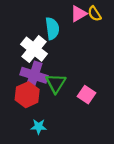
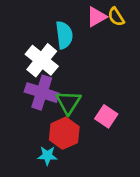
red hexagon: (27, 95) -> (64, 133), moved

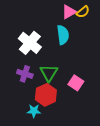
yellow semicircle: (116, 17) -> (83, 12), turned -96
cyan semicircle: (64, 35) -> (63, 35), moved
purple cross: (42, 93) -> (25, 74), moved, size x0.7

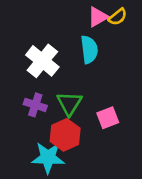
pink square: (76, 83) -> (108, 118), turned 35
cyan star: (34, 111) -> (48, 158), size x1.6

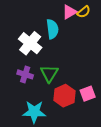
cyan semicircle: (89, 50) -> (52, 29), moved
pink square: (108, 118) -> (88, 94), moved
red hexagon: (65, 135) -> (64, 96), moved

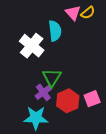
pink triangle: (70, 12) -> (73, 13), turned -42
purple cross: (25, 74) -> (43, 92), moved, turned 35

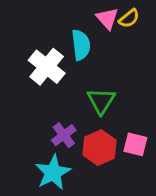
green triangle: (52, 77) -> (101, 101), moved
pink square: (92, 99) -> (135, 144), turned 35
cyan star: (36, 118) -> (53, 172), turned -30

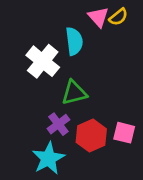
green triangle: (101, 101) -> (74, 93), moved, turned 44

